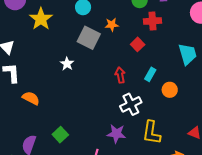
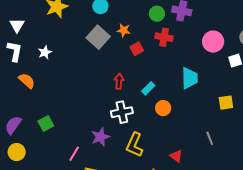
red square: (138, 44) -> (137, 49), moved
white star: (67, 64) -> (45, 52), moved
purple star: (116, 134) -> (100, 137), turned 30

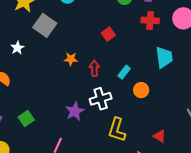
orange star: (124, 30) -> (71, 59), moved
gray square: (98, 37) -> (45, 25), moved
red cross: (164, 37) -> (150, 20), moved
purple star: (100, 137) -> (75, 111), moved

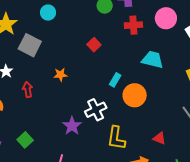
cyan trapezoid: (164, 57) -> (153, 60), turned -60
red arrow: (94, 68) -> (28, 90), moved
orange circle: (141, 90) -> (135, 95), size x1.5

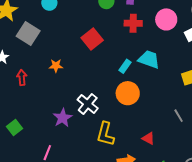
red square: (94, 45) -> (92, 39), size x1.5
cyan rectangle: (115, 80) -> (125, 66), moved
white cross: (96, 110) -> (88, 104), turned -30

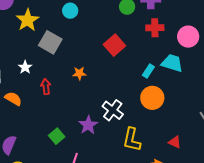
pink circle: (166, 19) -> (188, 37), moved
green square: (14, 127) -> (57, 136), moved

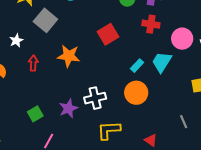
cyan trapezoid: (172, 63) -> (162, 62), turned -85
orange star: (79, 73) -> (69, 56), size x1.6
white cross: (113, 110) -> (95, 98), turned 30
yellow L-shape: (132, 140) -> (109, 130), turned 65

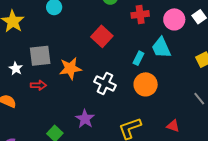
gray square: (45, 20) -> (40, 56), moved, turned -30
cyan trapezoid: (162, 62) -> (161, 48), turned -40
red arrow: (33, 63) -> (38, 85), turned 105
white cross: (95, 98) -> (105, 83), moved, turned -35

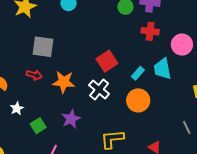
red square: (102, 36) -> (107, 61), moved
white star: (16, 68) -> (17, 108), moved
orange star: (70, 68) -> (64, 82), moved

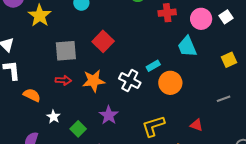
red square: (107, 61) -> (103, 41), moved
cyan rectangle: (138, 73) -> (153, 66), moved, turned 32
gray line: (187, 127) -> (224, 99), turned -72

